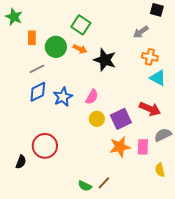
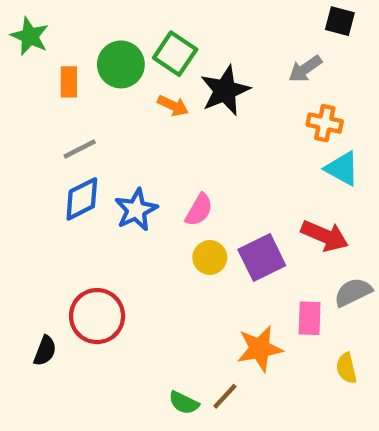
green circle: (56, 47) -> (121, 64), moved
black star: (105, 60) -> (225, 90), moved, turned 30
orange star: (120, 147) -> (260, 349), moved

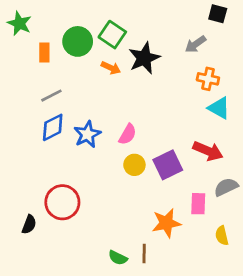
brown line: (225, 396) -> (144, 254), turned -42

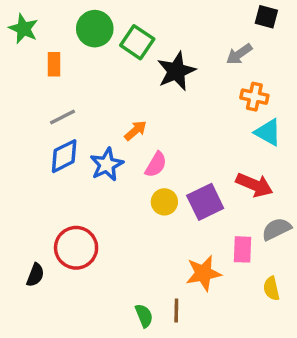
green circle: (78, 41) -> (95, 29), moved
orange arrow: (111, 68) -> (136, 131), moved, turned -66
green semicircle: (118, 258) -> (144, 316), turned -138

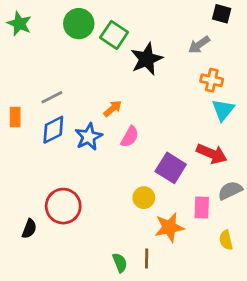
orange rectangle: (54, 64) -> (15, 117), moved
cyan triangle: (268, 132) -> (223, 110), turned 40
yellow circle: (164, 202) -> (144, 198), moved
purple square: (205, 202) -> (171, 168), turned -32

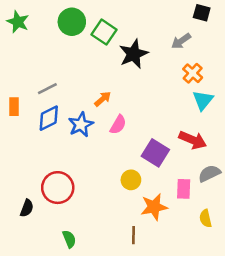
orange cross: (212, 80) -> (193, 73), turned 30
green semicircle: (120, 263) -> (69, 239), moved

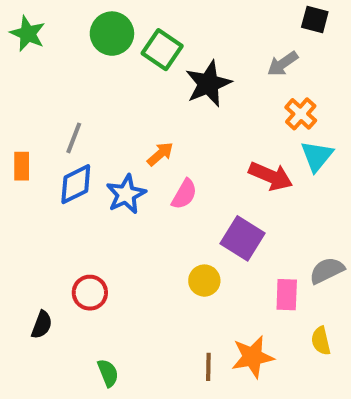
gray line: (47, 89) -> (74, 138), turned -42
red arrow: (193, 140) -> (271, 176), moved
red circle: (58, 188) -> (90, 293), size x0.7
orange star: (154, 207) -> (253, 357), moved

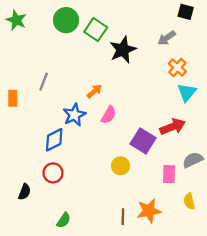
red arrow: (271, 176) -> (173, 127), moved, turned -45
blue diamond: (76, 184) -> (54, 140), moved
green semicircle: (108, 373) -> (64, 220), turned 56

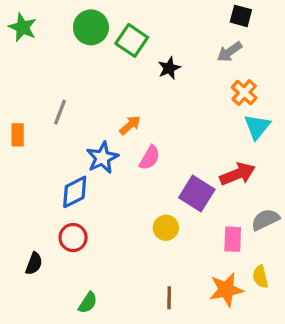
black square: (186, 12) -> (241, 16), moved
black star: (123, 50) -> (169, 68), size x0.6
orange star: (149, 211) -> (226, 290), moved

